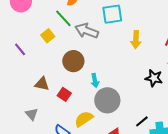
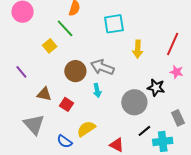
gray arrow: (87, 31) -> (102, 67), moved
purple line: (20, 49) -> (21, 72), moved
gray circle: (107, 100) -> (134, 102), moved
gray triangle: (32, 114) -> (34, 124), size x1.6

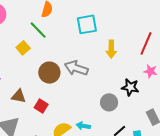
cyan arrow: (97, 90) -> (83, 126), moved, turned 112
gray circle: (134, 102) -> (109, 102), size x0.7

